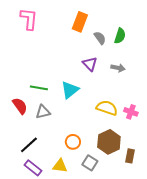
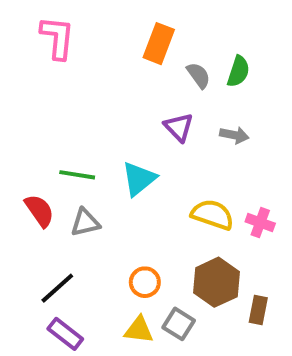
yellow triangle: (60, 166) -> (139, 330), moved

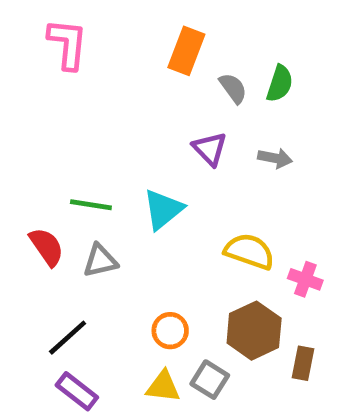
pink cross: (260, 223) -> (305, 279), moved

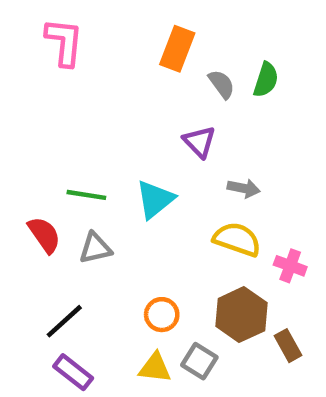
gray arrow: (275, 158) -> (244, 188), moved
brown rectangle: (303, 363) -> (288, 346), turned -40

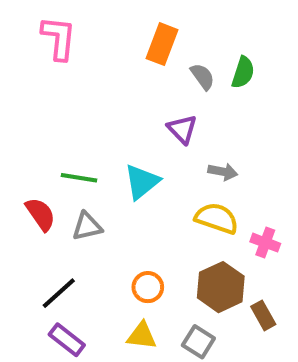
gray square: (199, 361) -> (198, 342), moved

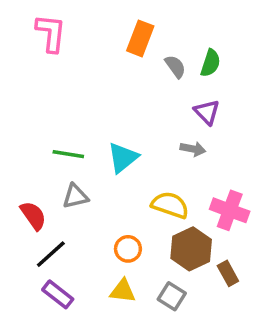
purple triangle: (182, 129) -> (207, 112), moved
red semicircle: (41, 214) -> (33, 216), moved
yellow semicircle: (217, 218) -> (170, 205), moved
pink cross: (265, 243) -> (230, 210), size x1.5

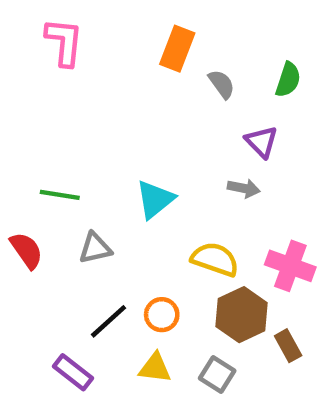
green semicircle: (210, 63) -> (288, 80), moved
green line: (68, 154) -> (60, 195), moved
red semicircle: (33, 216) -> (26, 250), moved
black line: (51, 254) -> (109, 321), moved

